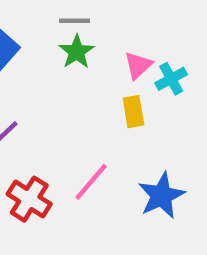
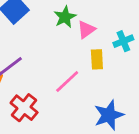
pink triangle: (138, 65) -> (86, 30), moved
pink line: (91, 182) -> (67, 81), moved

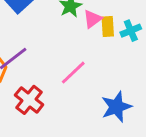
yellow rectangle: (97, 59) -> (108, 27), moved

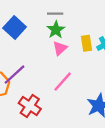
pink triangle: (92, 19) -> (60, 48), moved

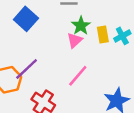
green star: (56, 30) -> (81, 26), moved

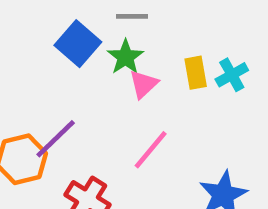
blue square: (26, 19) -> (78, 44), moved
green star: (81, 26) -> (125, 57), moved

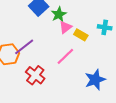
yellow rectangle: (196, 73) -> (81, 35), moved, turned -56
cyan cross: (232, 75) -> (105, 27), turned 32

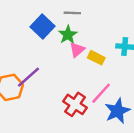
pink line: (65, 56) -> (101, 93), moved
red cross: (35, 75) -> (75, 104), moved

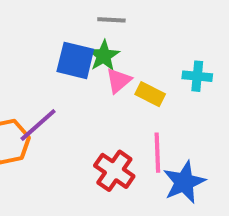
blue square: (43, 26) -> (75, 60), moved, turned -30
pink line: (101, 93) -> (157, 153), turned -45

